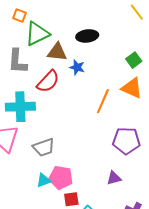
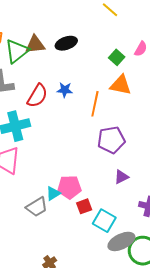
brown triangle: (57, 52) -> (35, 45), moved
blue star: (77, 67) -> (65, 90), moved
purple pentagon: (126, 141) -> (111, 140), moved
gray trapezoid: (44, 147) -> (37, 207), moved

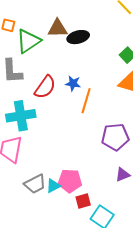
brown triangle: (35, 45) -> (58, 28), moved
orange line: (95, 104) -> (86, 101), moved
gray trapezoid: (37, 207) -> (35, 184), moved

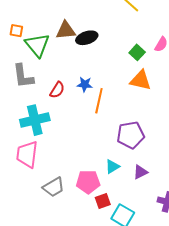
green triangle: (28, 41) -> (37, 45), turned -32
red semicircle: (45, 87) -> (57, 90), size x0.7
cyan triangle: (53, 186) -> (112, 167), moved

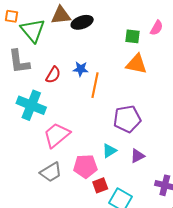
green square: (137, 52) -> (133, 36), turned -35
cyan cross: (35, 120) -> (31, 105), turned 36
pink trapezoid: (27, 154) -> (57, 135), moved, turned 44

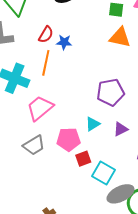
red semicircle: (53, 75) -> (46, 35), moved
orange line: (95, 85) -> (46, 63), moved

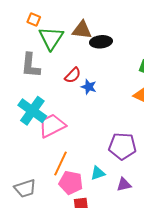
orange line: (46, 63) -> (61, 164), moved
pink trapezoid: (40, 108) -> (52, 126), moved
gray trapezoid: (34, 145) -> (25, 188), moved

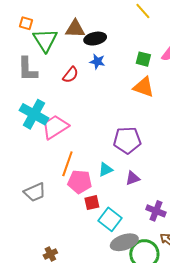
blue star: (89, 87) -> (97, 62), moved

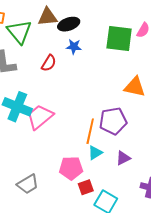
green square: (143, 59) -> (119, 38), size x1.8
orange triangle: (144, 87) -> (135, 87), moved
orange line: (67, 164) -> (90, 131), moved

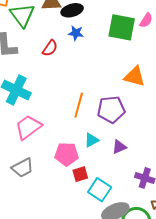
pink trapezoid: (40, 117) -> (28, 127), moved
orange line: (90, 131) -> (79, 105), moved

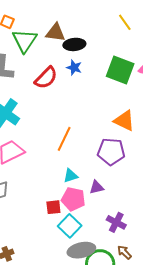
red semicircle: (50, 48) -> (46, 78), size x1.4
purple pentagon: (111, 109) -> (111, 152), moved
pink pentagon: (67, 154) -> (73, 199), moved

